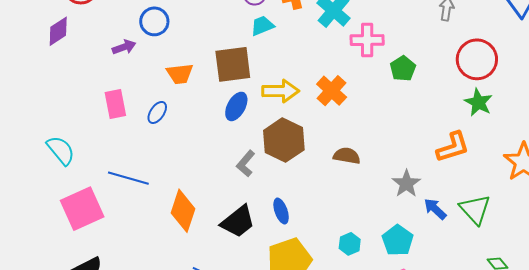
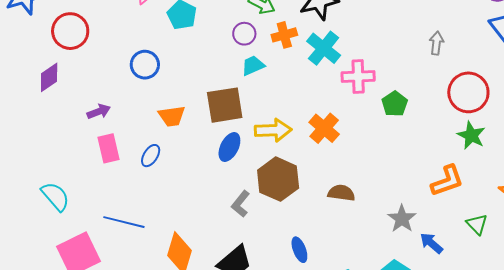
purple arrow: (124, 47) -> (99, 112), moved
green triangle: (475, 209) -> (477, 224), moved, size x0.7
blue ellipse: (281, 211) -> (299, 250), moved

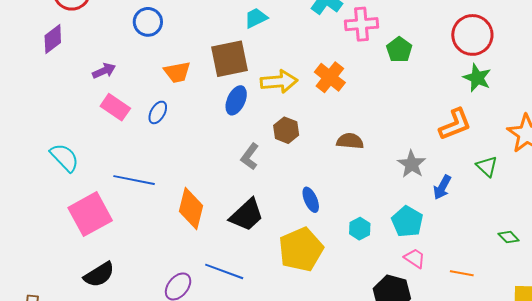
pink rectangle: (108, 148) -> (115, 107), turned -40
brown hexagon: (278, 179) -> (286, 130), size x0.6
blue arrow: (431, 243) -> (442, 187), turned -100

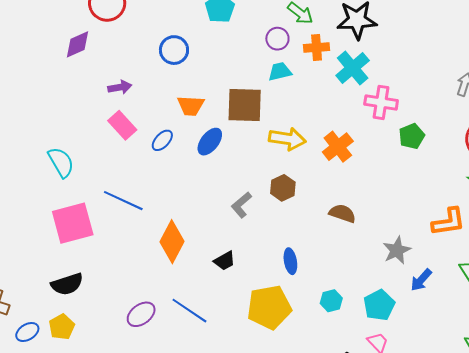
blue ellipse: (236, 100) -> (210, 142), moved
black trapezoid: (247, 215) -> (224, 261), size x0.6

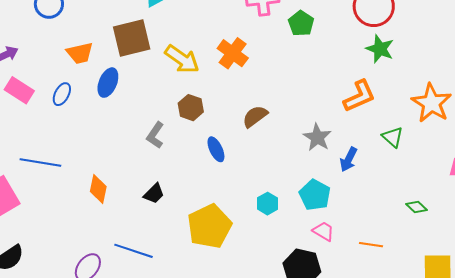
yellow arrow: (287, 139) -> (182, 59), turned 42
brown semicircle: (342, 213) -> (255, 116), turned -40
orange diamond: (172, 242) -> (98, 189), size x0.7
blue ellipse: (290, 261) -> (216, 149), moved

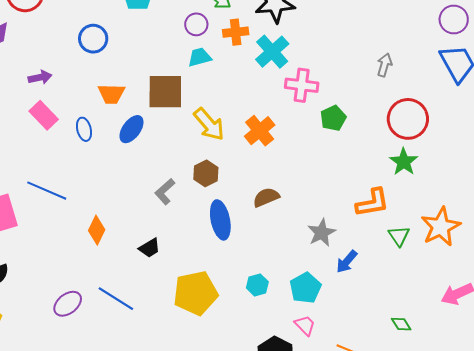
blue ellipse: (62, 94) -> (84, 129), turned -55
green triangle: (393, 137) -> (399, 236), moved
blue ellipse: (216, 149) -> (220, 220), size x1.5

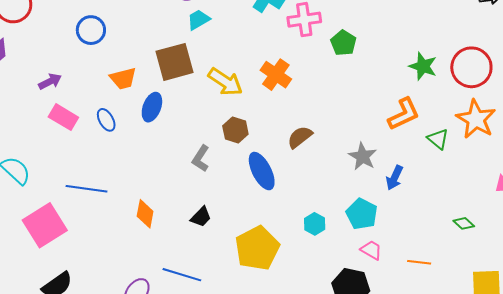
red circle: (408, 119) -> (471, 67), moved

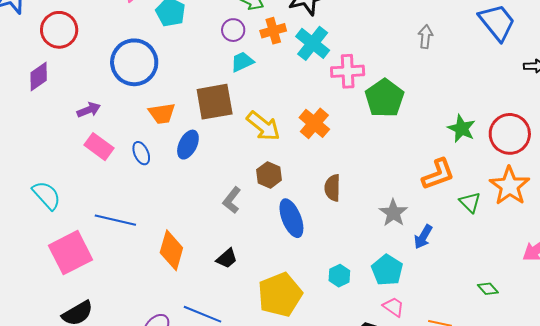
blue circle: (91, 30) -> (134, 62), size x1.6
green pentagon: (343, 43) -> (385, 98), size x1.5
brown semicircle: (300, 137) -> (332, 188), turned -56
orange diamond: (145, 214) -> (171, 250), size x1.4

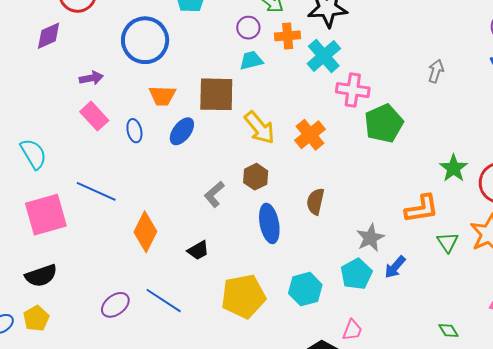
cyan pentagon: (387, 270) -> (356, 274), moved
cyan hexagon: (339, 276) -> (305, 289), size x1.5
pink trapezoid: (393, 307) -> (352, 330), turned 65

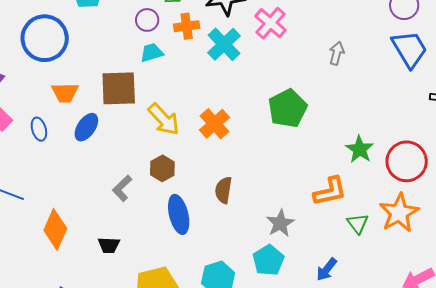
pink cross: (353, 90) -> (270, 23), moved, turned 36
black trapezoid: (198, 250) -> (109, 245), turned 35
blue arrow: (395, 267) -> (327, 269), moved

